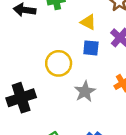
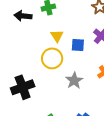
yellow triangle: (88, 22) -> (57, 36), moved, turned 32

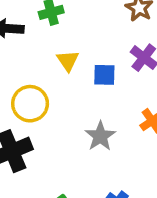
yellow circle: (52, 58) -> (30, 104), moved

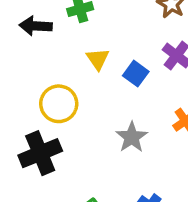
blue square: (104, 75) -> (136, 74), turned 35

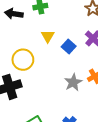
gray star: (132, 137) -> (73, 82), moved

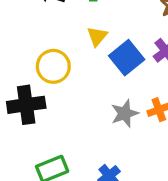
blue square: (69, 47) -> (127, 58), size x1.5

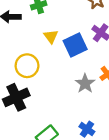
blue square: (127, 58) -> (75, 45), turned 30

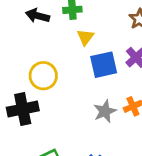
yellow triangle: (51, 36) -> (85, 37), moved

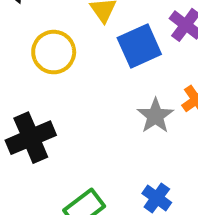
yellow circle: (43, 76) -> (54, 52), moved

